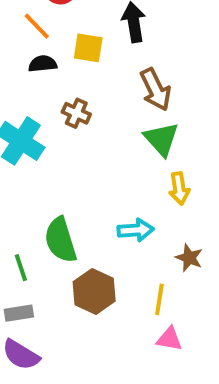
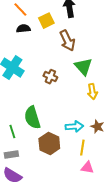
yellow square: (88, 48) -> (46, 21), turned -35
brown arrow: (156, 89) -> (67, 41), moved
brown cross: (76, 113) -> (50, 77), moved
cyan arrow: (136, 230) -> (74, 127), moved

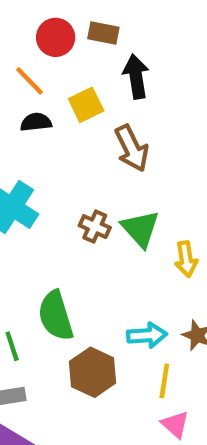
green triangle: (83, 67) -> (140, 229), moved
pink triangle: (87, 168) -> (175, 424), turned 32

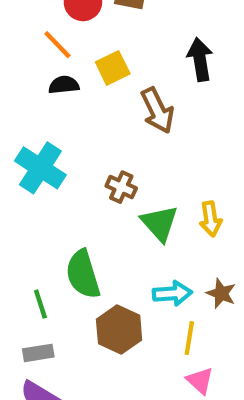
black arrow: (136, 76) -> (200, 59), moved
green triangle: (140, 229) -> (160, 223), moved

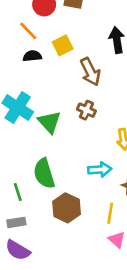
brown cross: (121, 187) -> (86, 110), moved
green triangle: (160, 223) -> (49, 122), moved
cyan arrow: (172, 293) -> (100, 170), moved

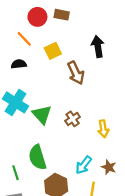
black semicircle: (32, 56) -> (19, 64), moved
brown cross: (86, 110) -> (73, 119), moved, turned 32
cyan arrow: (100, 170) -> (84, 165), moved, turned 132

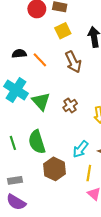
orange line: (24, 39) -> (40, 60), moved
yellow square: (53, 51) -> (63, 31), moved
green line: (15, 173) -> (13, 143), moved

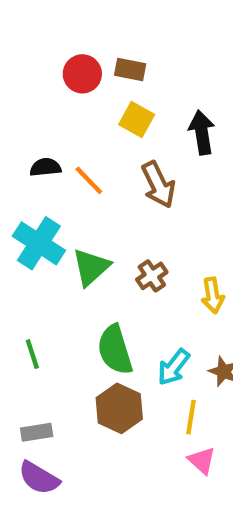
yellow square: (63, 31) -> (137, 119), turned -35
green triangle: (41, 101) -> (91, 267), turned 30
green semicircle: (37, 142) -> (115, 350), moved

